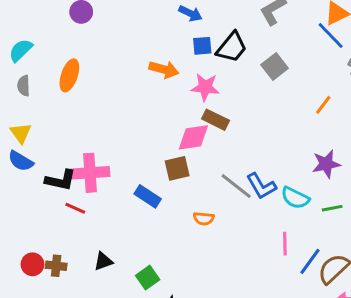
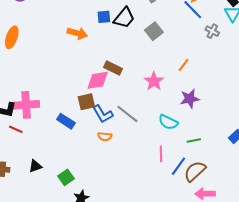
pink star: (205, 87) -> (154, 81), moved, turned 30
orange line: (323, 105) -> (184, 65), moved
blue L-shape: (261, 186) -> (103, 114), moved
green line: (332, 208) -> (194, 141), moved

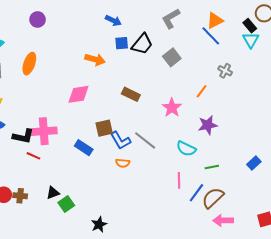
gray cross: (212, 31) -> (225, 71), moved
pink diamond: (98, 80) -> (79, 94), moved
green square: (66, 177) -> (66, 204), moved

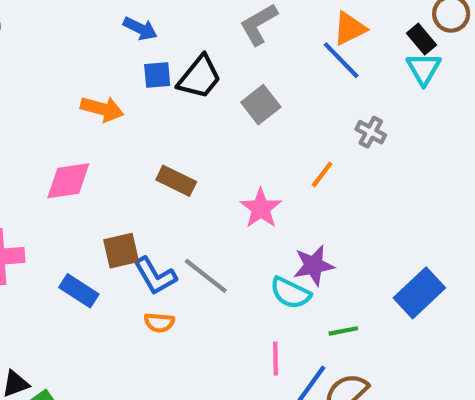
purple star: (208, 125) -> (314, 265), moved
blue rectangle: (254, 163) -> (419, 293), moved, size x1.6

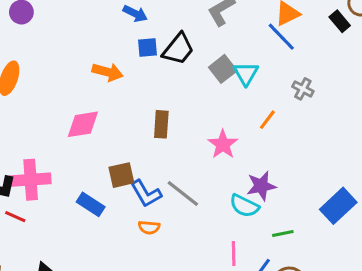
cyan triangle: (424, 69) -> (246, 74), moved
brown rectangle: (176, 181) -> (161, 124), turned 68

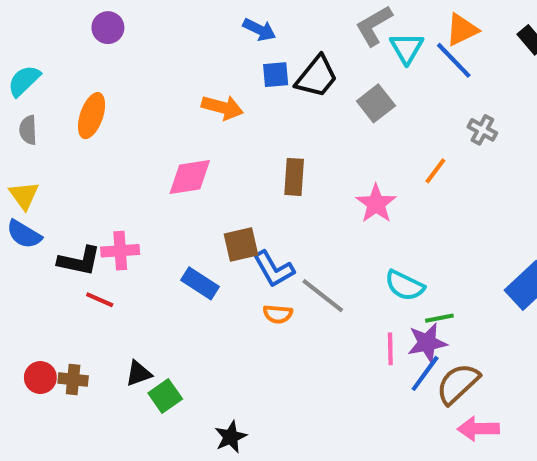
cyan triangle: (246, 74) -> (407, 48), moved
pink cross: (31, 180) -> (120, 251), size x0.7
purple star: (261, 186) -> (427, 343), moved
gray line: (183, 194) -> (323, 296), moved
green line: (283, 234) -> (439, 318), moved

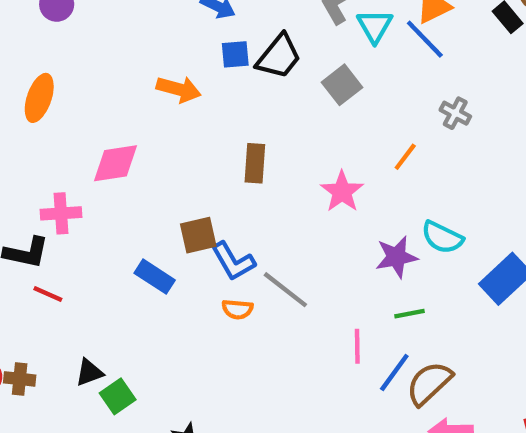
pink diamond: (190, 177) -> (115, 163), moved
pink cross: (120, 251) -> (61, 213), moved
cyan semicircle: (405, 285) -> (442, 237), moved
purple star: (427, 343) -> (396, 257), moved

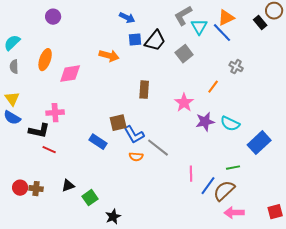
pink diamond: (115, 163) -> (70, 74), moved
purple star: (396, 257) -> (205, 122), moved
green line: (410, 314) -> (233, 168), moved
green square: (118, 396) -> (90, 198), moved

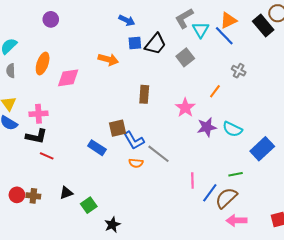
black rectangle: (260, 23) -> (263, 26), size x1.5
pink cross: (55, 113) -> (38, 114), moved

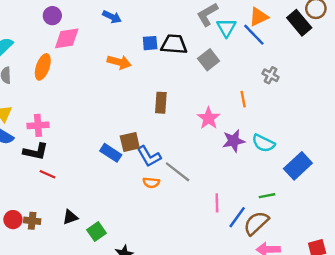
blue arrow: (127, 20) -> (112, 17), moved
black trapezoid: (155, 44) -> (174, 44), turned -125
pink diamond: (68, 78) -> (67, 38), moved
orange line: (215, 91) -> (243, 99), turned -48
blue rectangle: (97, 148) -> (111, 153), moved

